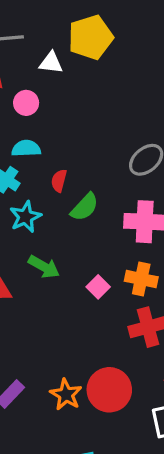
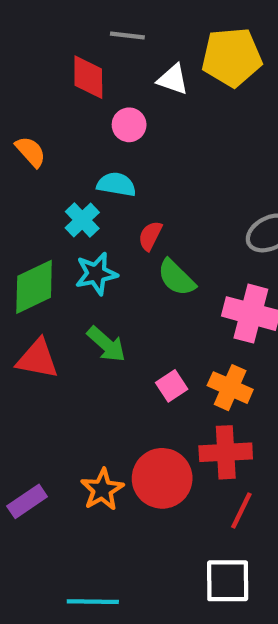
green semicircle: (85, 207) -> (176, 278), turned 80
red circle: (109, 390) -> (162, 478), moved
orange star: (66, 394) -> (102, 490), moved

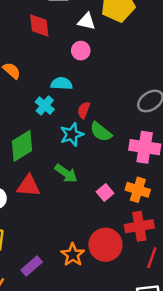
pink circle: (129, 125) -> (81, 51), moved
cyan star: (96, 274) -> (72, 134), moved

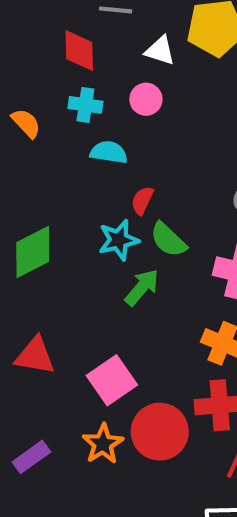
cyan cross: (45, 106) -> (85, 105), moved, turned -36
green arrow: (66, 173) -> (142, 287), moved, turned -90
red triangle: (28, 186) -> (35, 356), moved
pink square: (105, 192) -> (112, 380), moved, size x1.6

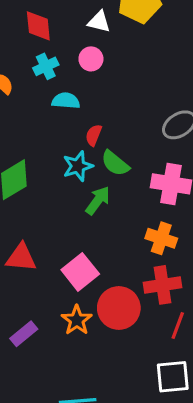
cyan cross: (85, 105) -> (46, 66), turned -30

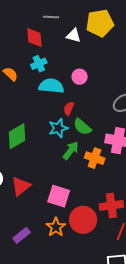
pink circle: (91, 59) -> (80, 77), moved
cyan semicircle: (66, 101) -> (51, 86), size x1.4
orange cross: (161, 238) -> (95, 158), moved
red triangle: (21, 258) -> (21, 186), turned -45
pink square: (80, 272) -> (59, 196), turned -35

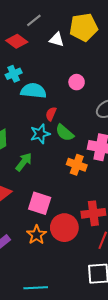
gray line: (51, 17) -> (34, 20), turned -42
red diamond: (34, 38) -> (17, 41), turned -50
cyan cross: (39, 64) -> (14, 74), moved
pink circle: (80, 77) -> (77, 82), moved
green arrow: (71, 150) -> (24, 162), moved

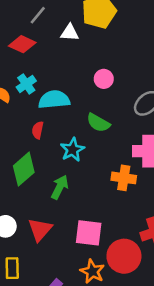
red semicircle: (51, 114) -> (38, 130), moved
green semicircle: (65, 133) -> (98, 123), moved

